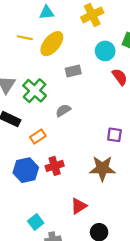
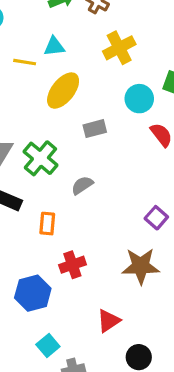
yellow line: (25, 38) -> (25, 62), moved
purple square: (114, 135) -> (156, 218), turned 35
orange rectangle: (38, 137) -> (47, 224), turned -49
blue hexagon: (26, 170) -> (33, 293), moved

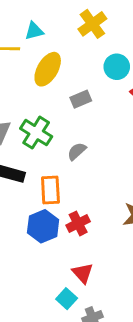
orange rectangle: (47, 224) -> (50, 190), size x1.4
blue hexagon: (33, 293) -> (43, 226), moved
red triangle: (109, 321) -> (83, 273), moved, turned -30

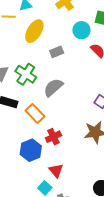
gray semicircle: (77, 151) -> (53, 87), size x1.5
orange rectangle: (50, 190) -> (35, 114), turned -42
blue hexagon: (43, 226) -> (31, 150), moved

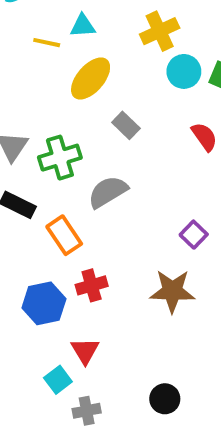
cyan circle: (81, 30) -> (184, 71), moved
gray rectangle: (57, 52) -> (126, 125), turned 56
green cross: (26, 74) -> (60, 158), turned 30

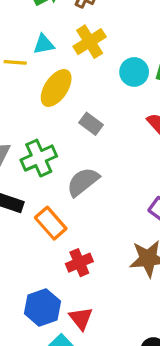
yellow cross: (160, 31) -> (90, 42), moved
blue hexagon: (44, 303) -> (42, 307), moved

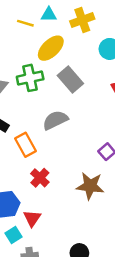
gray rectangle: (91, 124) -> (70, 80), size x1.5
green cross: (39, 158) -> (30, 78), moved
red cross: (79, 263) -> (40, 178), turned -36

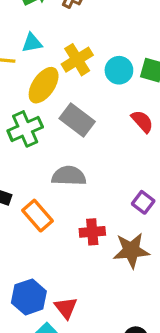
yellow cross: (82, 20) -> (77, 60), moved
gray semicircle: (55, 120) -> (69, 176), turned 40
red cross: (40, 178) -> (92, 232), moved, turned -36

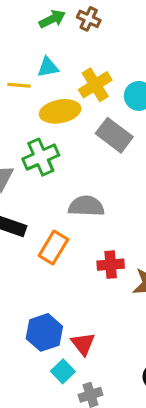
yellow ellipse: (44, 85) -> (60, 111), turned 45
gray rectangle: (77, 120) -> (114, 135), moved
orange rectangle: (37, 216) -> (53, 248), turned 72

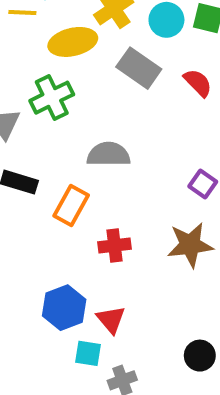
red cross: (111, 265) -> (114, 245), moved
cyan square: (63, 371) -> (88, 353), turned -35

